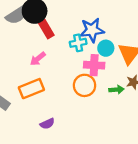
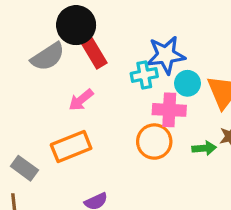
gray semicircle: (16, 15) -> (48, 57), moved

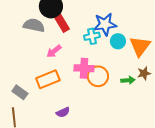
gray semicircle: (48, 57) -> (34, 25), turned -135
pink cross: (169, 110) -> (84, 68), moved

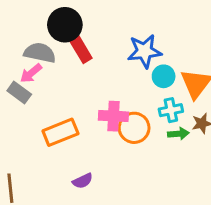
cyan cross: (92, 36) -> (171, 110), moved
pink arrow: (54, 51) -> (31, 73), moved
gray rectangle: (20, 92) -> (19, 92), moved

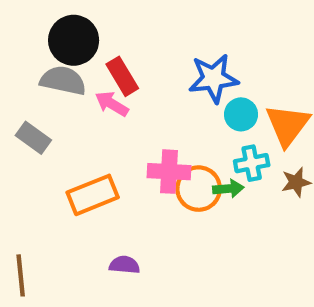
black circle: (65, 25) -> (74, 40), moved
pink arrow: (31, 73) -> (112, 104), moved, turned 70
green arrow: (178, 134) -> (228, 189), moved
purple semicircle: (83, 181) -> (124, 265), turned -150

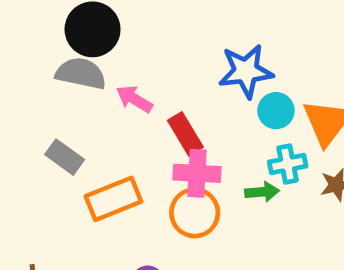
red rectangle: (122, 76) -> (185, 134), moved
gray rectangle: (33, 138) -> (65, 157), moved
orange circle: (199, 189) -> (195, 213), moved

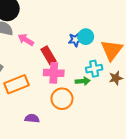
blue star: (246, 71) -> (75, 40), moved, size x0.6
cyan circle: (276, 111) -> (86, 37), moved
orange circle: (195, 213) -> (62, 99), moved

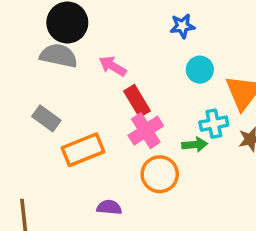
pink arrow: (26, 40) -> (113, 66), moved
blue star: (75, 40) -> (182, 26), moved
pink cross: (54, 73) -> (146, 131), turned -36

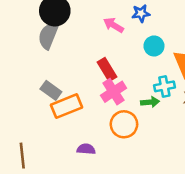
gray semicircle: (59, 56) -> (48, 36), turned -80
pink arrow: (113, 66) -> (114, 25), moved
gray rectangle: (46, 118) -> (51, 90), moved

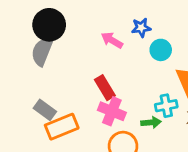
cyan circle: (154, 46) -> (161, 50), moved
pink cross: (114, 92) -> (112, 111), turned -35

